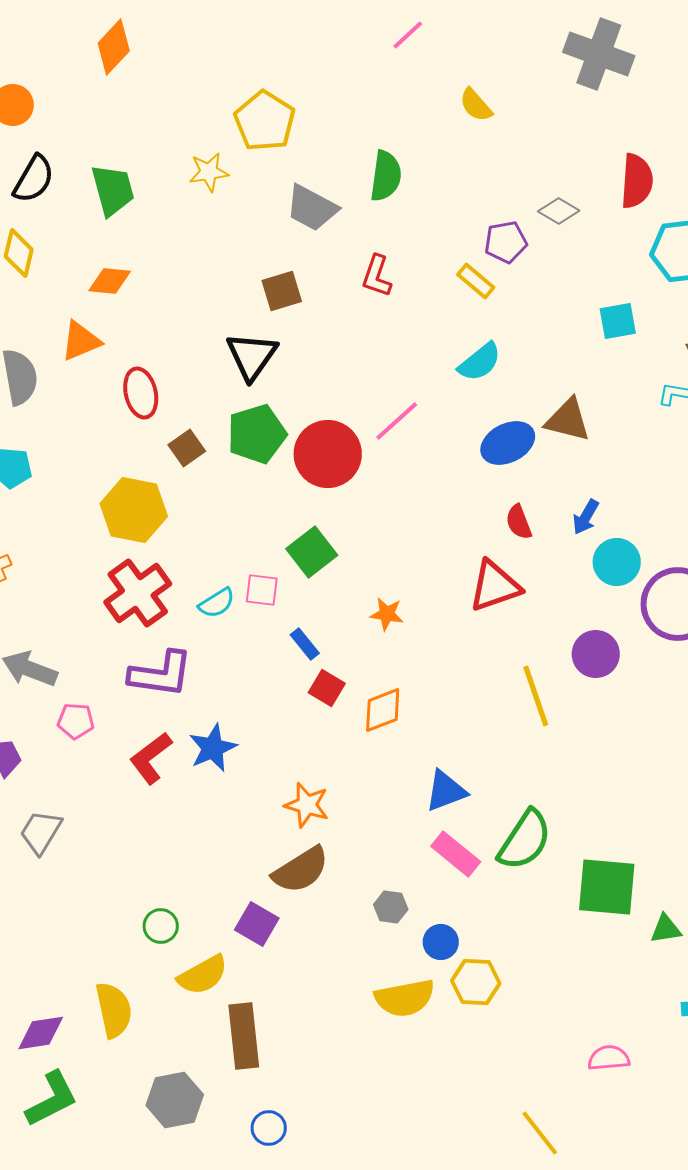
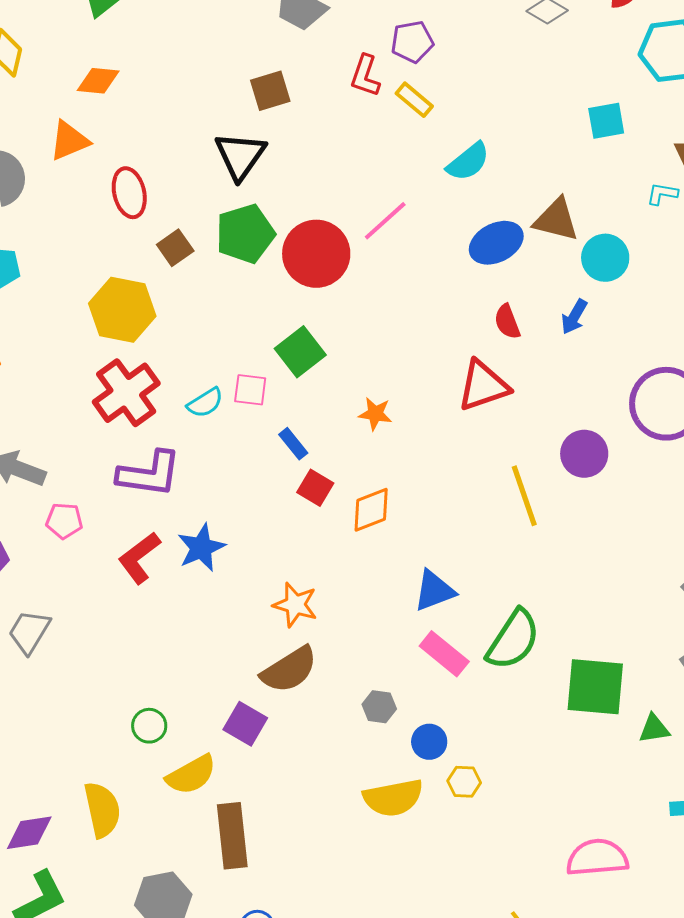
purple pentagon: (506, 242) -> (412, 42), moved
yellow rectangle: (476, 281) -> (414, 100), moved
cyan circle: (617, 562) -> (605, 258), moved
yellow hexagon: (476, 982) -> (464, 782), size x0.7
pink semicircle: (609, 1058) -> (597, 858), size x1.5

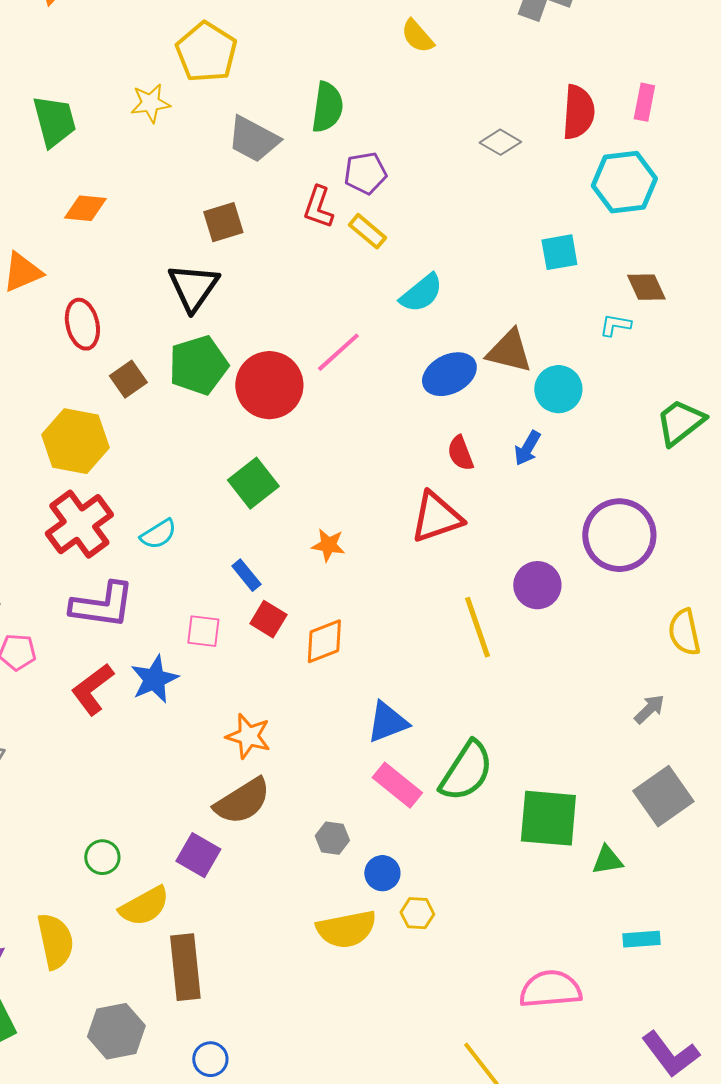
orange diamond: (98, 81) -> (85, 208), moved
pink square: (250, 390) -> (203, 631), moved

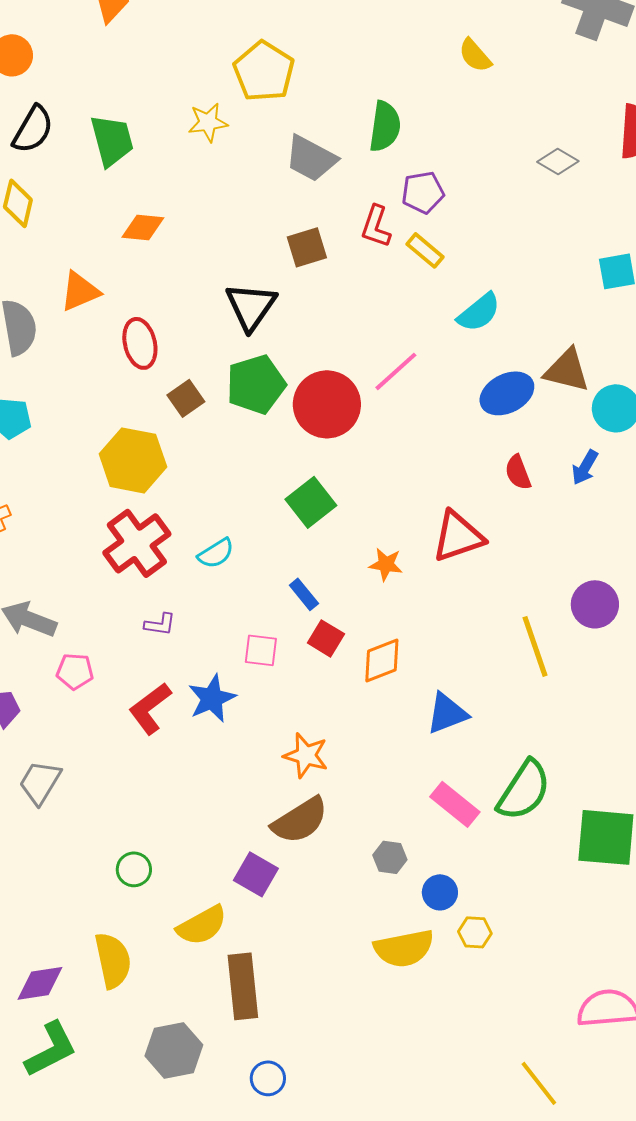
brown square: (223, 222) -> (307, 247), moved
red triangle: (436, 517) -> (458, 536), moved
purple L-shape: (102, 605) -> (160, 624), size x0.5
blue triangle: (387, 722) -> (447, 713), moved
green circle: (102, 857) -> (134, 869), moved

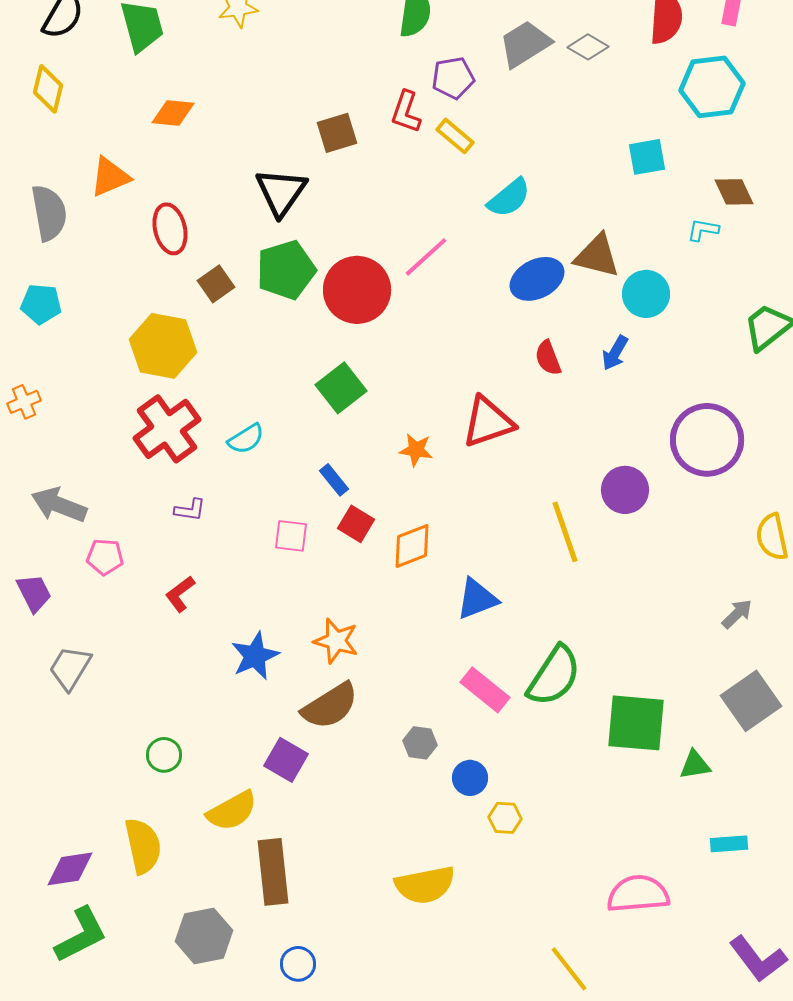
gray trapezoid: (311, 158) -> (525, 44), moved, turned 120
blue star: (212, 698) -> (255, 656), moved
red L-shape: (150, 708) -> (180, 594), size x0.7
yellow semicircle: (404, 948) -> (425, 885), moved

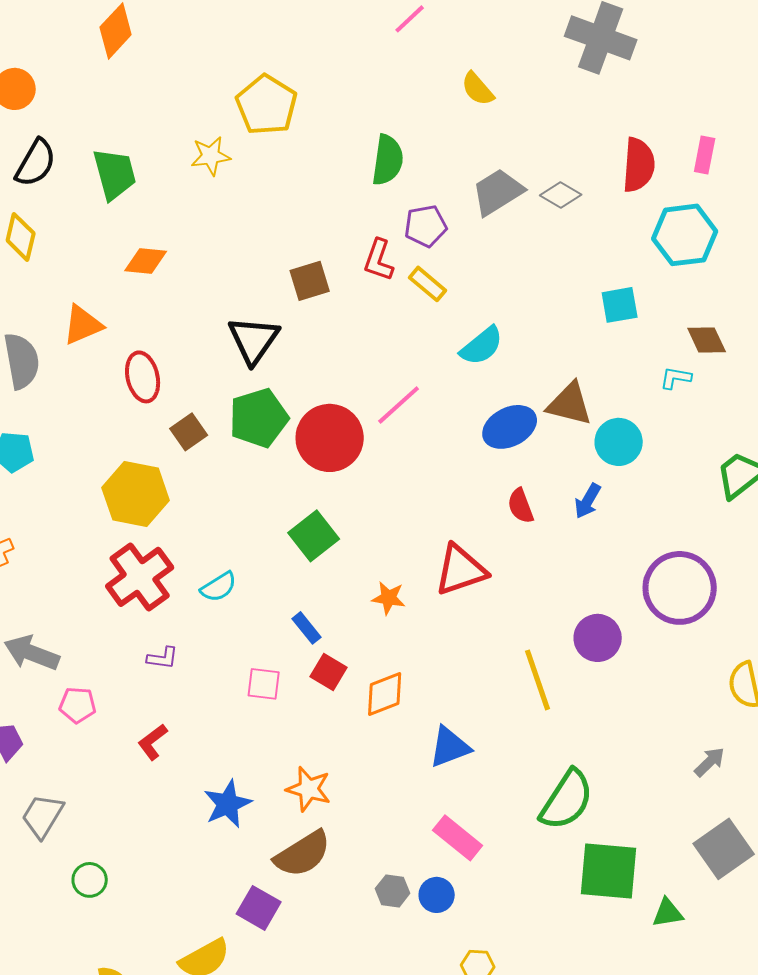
green semicircle: (554, 676) -> (567, 800), moved
green circle: (164, 755) -> (90, 880), moved
blue circle: (470, 778) -> (437, 895), moved

